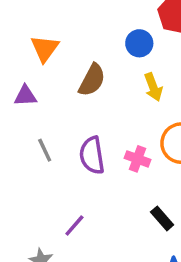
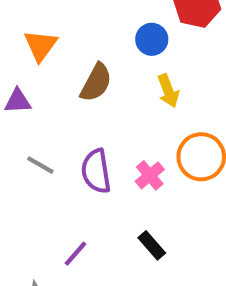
gray line: (45, 150) -> (40, 165), turned -35
pink cross: (138, 159) -> (150, 175), turned 30
black rectangle: (162, 218) -> (152, 245), moved

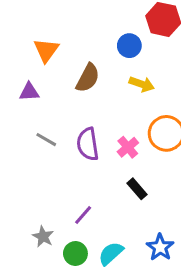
yellow arrow: (168, 91) -> (142, 84), turned -50
black rectangle: (152, 245) -> (137, 189), moved
purple line: (75, 254) -> (83, 215), moved

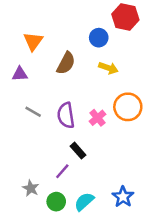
black rectangle: (137, 189) -> (78, 151), moved

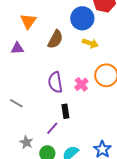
blue circle: (99, 38) -> (82, 18), size x1.5
gray line: (33, 112) -> (16, 103), moved
black rectangle: (78, 151) -> (65, 111), turned 32

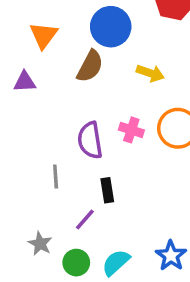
blue circle: (82, 18) -> (111, 27), moved
pink cross: (81, 84) -> (131, 130), moved, turned -32
gray line: (16, 103) -> (56, 176), moved, turned 56

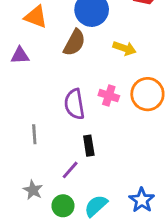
orange triangle: (44, 35) -> (36, 17), turned -45
gray line: (56, 176) -> (34, 134), moved

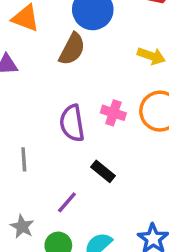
yellow arrow: (125, 48) -> (151, 56), moved
black rectangle: (89, 146) -> (103, 171), moved, turned -42

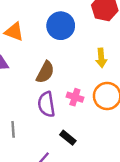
brown semicircle: (72, 49) -> (45, 72), moved
yellow arrow: (151, 56) -> (101, 58), turned 66

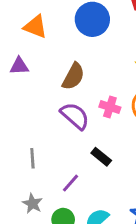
purple semicircle: (46, 104) -> (75, 116), turned 140
gray line: (13, 129) -> (32, 158), moved

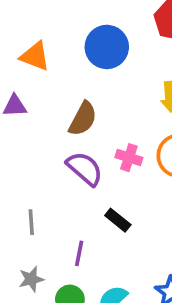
purple line: (70, 183) -> (79, 253), turned -30
gray star: (32, 204) -> (31, 279), turned 30

